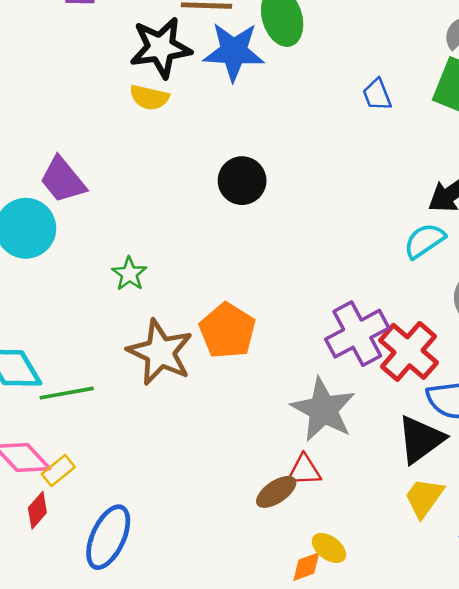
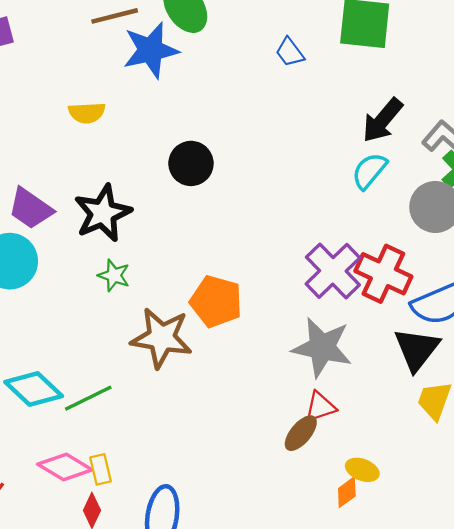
black star: (161, 48) -> (103, 213), moved
yellow rectangle: (58, 470) -> (101, 469), turned -48

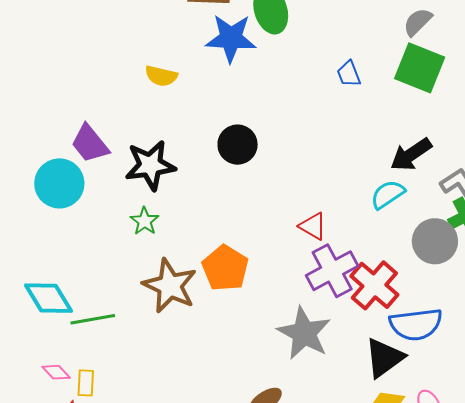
red triangle: (320, 407) -> (313, 226), moved, turned 32
pink diamond: (65, 467) -> (56, 372), size x0.6

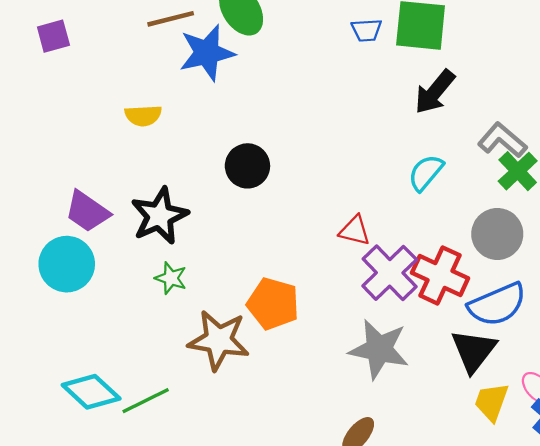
blue trapezoid: (349, 74) -> (367, 30), moved, turned -56
black arrow: (411, 155) -> (435, 92), moved
gray circle: (435, 241) -> (497, 234), moved

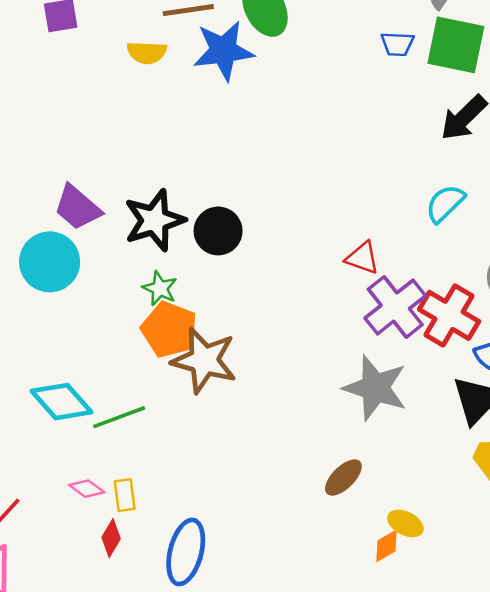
yellow semicircle: (143, 116) -> (147, 53), moved
black circle: (247, 166) -> (218, 231), moved
orange pentagon: (273, 304) -> (169, 330), moved

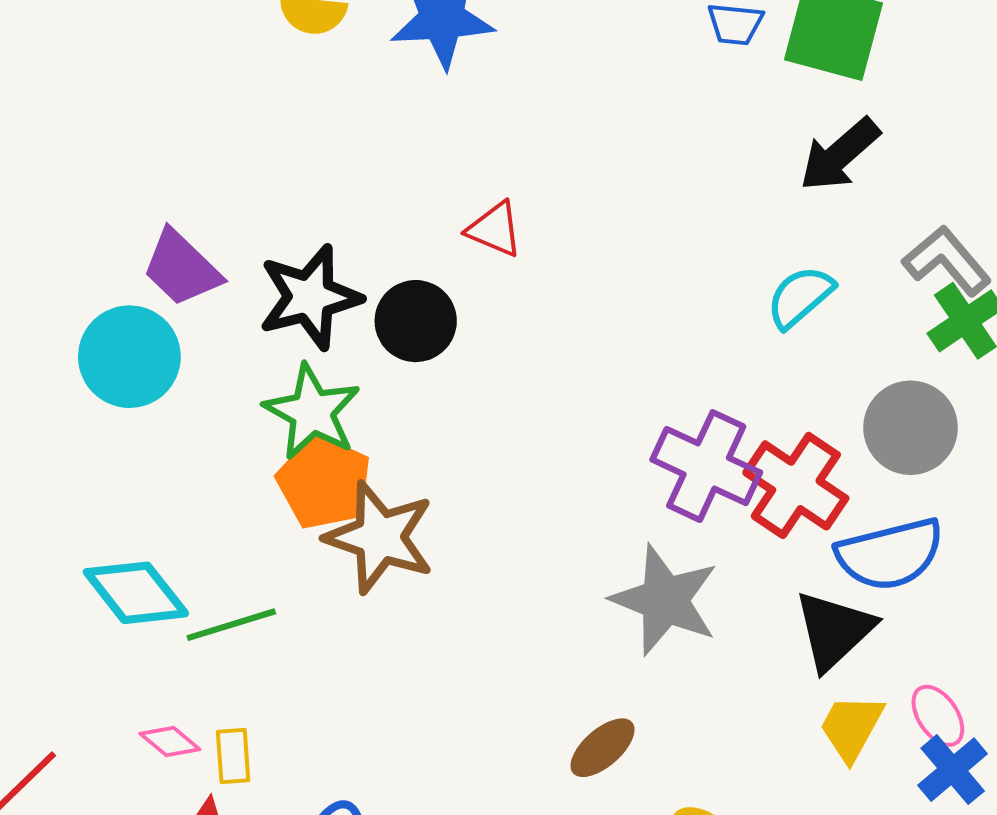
red triangle: (362, 258) -> (495, 229), moved
green star: (160, 288) -> (312, 412), size x1.6
purple cross: (395, 307) -> (706, 466), turned -30

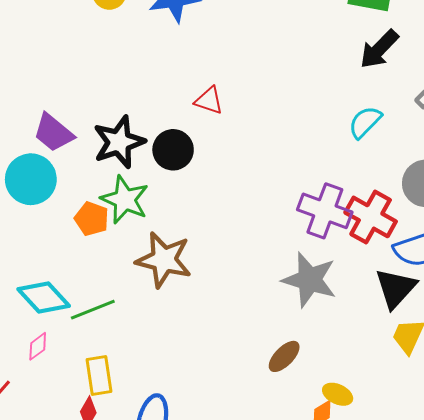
orange pentagon: (324, 482) -> (92, 219), moved, size x0.7
pink diamond: (170, 742) -> (38, 346), moved, turned -72
yellow rectangle: (233, 756) -> (99, 375), size x1.4

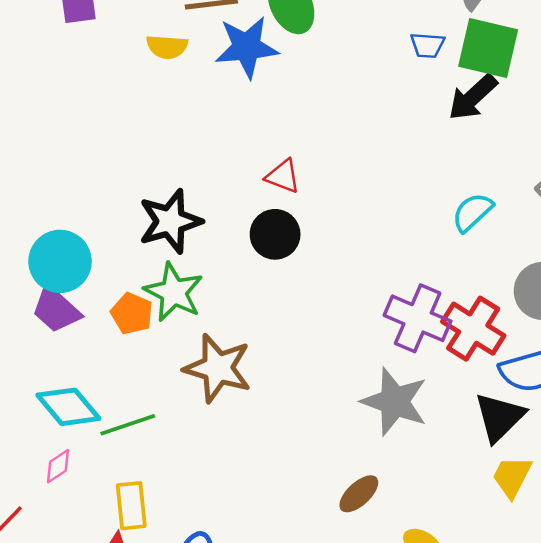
black arrow: (379, 49) -> (473, 97), moved
purple trapezoid: (53, 133) -> (56, 309), moved
black circle: (173, 150) -> (275, 234), moved

